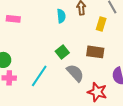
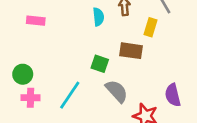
green square: (62, 52) -> (100, 64), turned -32
brown rectangle: (95, 52) -> (131, 51), moved

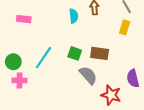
yellow rectangle: (151, 27) -> (125, 27), moved
brown rectangle: (131, 51) -> (100, 53), moved
cyan line: (70, 95) -> (43, 58), moved

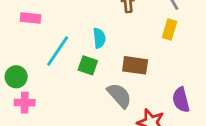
cyan semicircle: (74, 16) -> (99, 38), moved
green square: (75, 53) -> (88, 65), moved
cyan line: (43, 58) -> (58, 51), moved

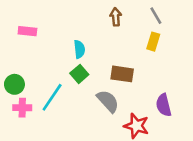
cyan semicircle: (99, 38) -> (79, 49), moved
cyan line: (58, 51) -> (52, 97), moved
green square: (88, 65) -> (79, 74), turned 30

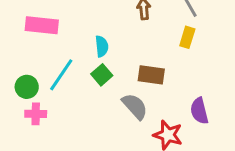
pink rectangle: (27, 31) -> (42, 25), size x1.5
cyan line: (52, 97) -> (61, 75), moved

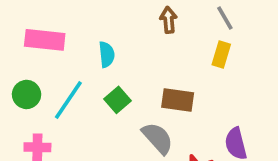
cyan semicircle: (102, 46) -> (107, 54), moved
green circle: (27, 87) -> (27, 94), moved

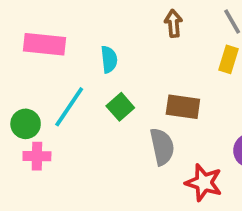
green circle: (27, 94) -> (26, 124), moved
gray semicircle: (158, 138) -> (162, 147), turned 30

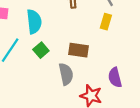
cyan semicircle: (109, 59) -> (34, 22), size x1.5

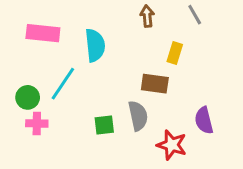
yellow rectangle: (106, 22) -> (175, 53), moved
green square: (41, 50) -> (104, 125), moved, turned 35

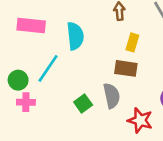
yellow rectangle: (175, 53) -> (132, 42), moved
green square: (104, 125) -> (83, 103), turned -30

